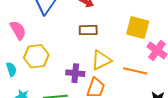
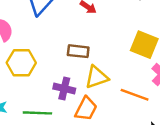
brown rectangle: (88, 30) -> (78, 51), moved

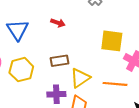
yellow hexagon: (21, 63) -> (21, 70), moved

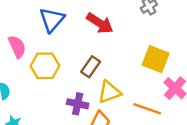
red arrow: (58, 23) -> (100, 23), size x1.6
brown rectangle: (60, 61) -> (91, 67), turned -60

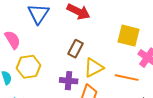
yellow hexagon: (45, 66) -> (29, 67), moved

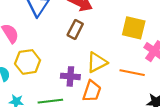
brown rectangle: (76, 49) -> (75, 30), moved

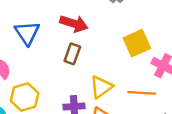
yellow square: (134, 28) -> (137, 43), turned -30

